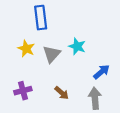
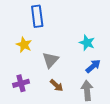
cyan star: (77, 46) -> (87, 43), moved
gray triangle: (52, 54) -> (50, 60), moved

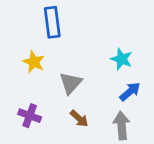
purple cross: (21, 83) -> (30, 116), turned 35

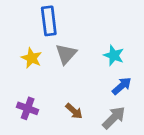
gray triangle: (71, 83) -> (66, 54), moved
gray arrow: (122, 126) -> (114, 118), turned 50

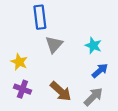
yellow star: (32, 58) -> (19, 62), moved
brown arrow: (74, 111) -> (61, 91), size x1.5

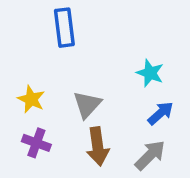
gray triangle: (54, 44) -> (87, 104), moved
brown arrow: (61, 91) -> (98, 146), turned 40

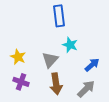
blue rectangle: (64, 28) -> (59, 16), moved
cyan star: (150, 73) -> (70, 45), moved

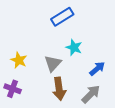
blue rectangle: (59, 16) -> (62, 17), turned 65
purple cross: (21, 82) -> (13, 89), moved

